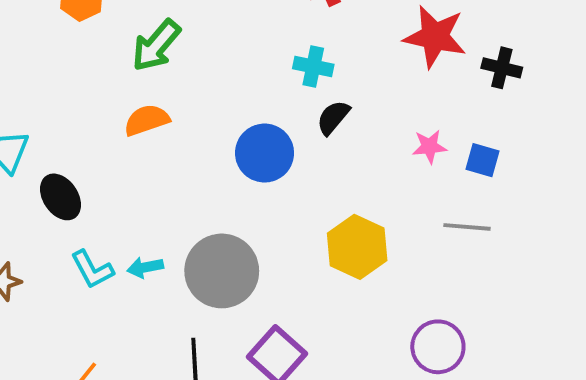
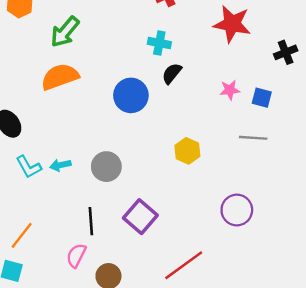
black cross: (502, 68) -> (286, 52), moved, turned -35
orange semicircle: (147, 120) -> (60, 77), size x1.4
yellow hexagon: (357, 247) -> (187, 151), size x0.7
gray circle: (222, 271) -> (106, 167), size x0.7

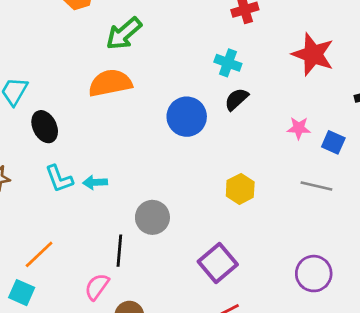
gray circle: (106, 167) -> (152, 217), moved
purple circle: (237, 210) -> (314, 274), moved
purple square: (140, 217) -> (218, 263), moved

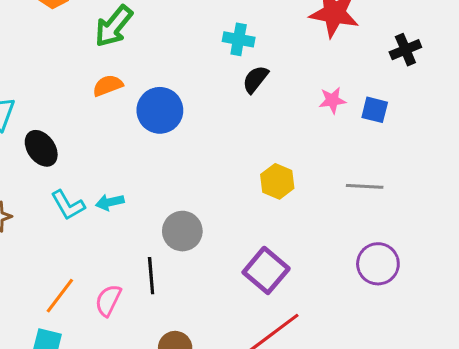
orange semicircle: (110, 83) -> (108, 85), size x0.6
blue circle: (187, 117) -> (160, 110), moved
gray line: (316, 186) -> (365, 186), moved
pink semicircle: (97, 287) -> (108, 300), moved

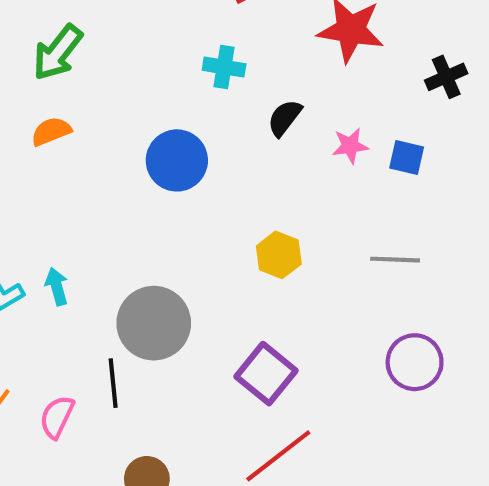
black semicircle: (255, 79) -> (285, 118), moved
blue circle: (160, 110) -> (177, 160), moved
cyan arrow: (110, 202) -> (57, 286), turned 88
gray circle: (182, 231) -> (154, 323), size x1.4

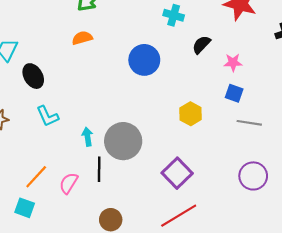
blue square: (407, 158) -> (234, 93), moved
cyan arrow: (57, 286) -> (87, 137), moved

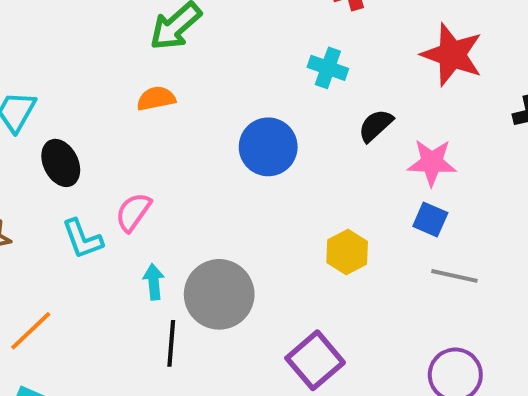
pink star: (233, 62) -> (432, 162), size x1.4
orange line: (36, 177) -> (31, 331), moved
pink semicircle: (69, 183) -> (133, 212), moved

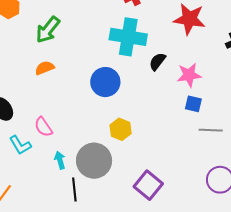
cyan cross: (328, 68) -> (128, 37), size x1.8
pink semicircle: (133, 212) -> (43, 127), turned -60
yellow hexagon: (347, 252) -> (121, 129), moved

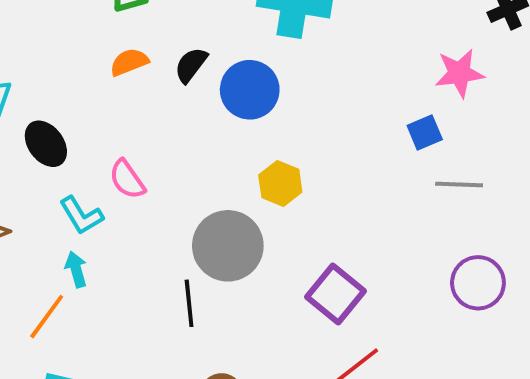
black semicircle: (157, 62) -> (191, 65), moved
pink star: (189, 75) -> (459, 73), moved
blue square: (193, 104) -> (425, 133), turned -36
cyan arrow: (60, 160) -> (76, 269), moved

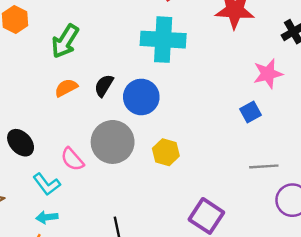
gray line: (459, 184) -> (264, 166), moved
gray circle: (228, 246) -> (113, 142), moved
cyan arrow: (76, 269) -> (47, 217), turned -75

